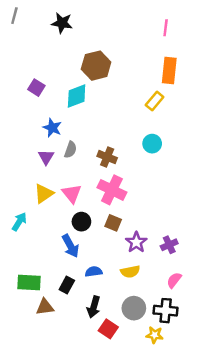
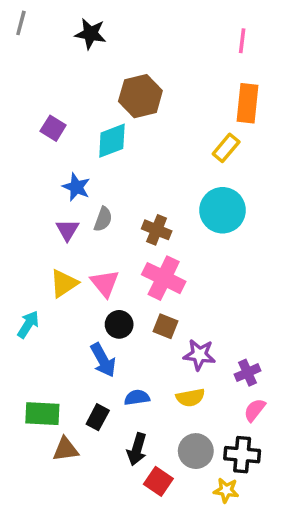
cyan circle: (152, 144) -> (223, 210), size x1.6
purple star: (136, 242) -> (199, 355), turned -30
purple cross: (169, 245) -> (248, 373), moved

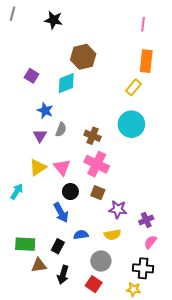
black arrow: (137, 449) -> (63, 275), moved
gray circle: (196, 451) -> (101, 261), moved

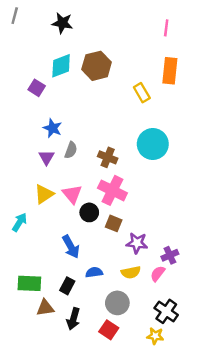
cyan diamond: (66, 83) -> (61, 66), moved
yellow rectangle: (134, 87) -> (142, 93), moved, turned -70
black circle: (70, 192) -> (89, 212), moved
pink semicircle: (150, 242) -> (158, 274), moved
black cross: (143, 268) -> (166, 311), turned 30

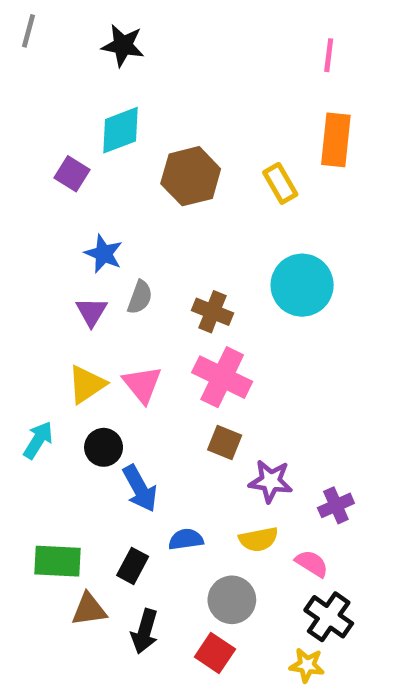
brown hexagon: (97, 66) -> (191, 176), moved
black circle: (89, 212) -> (104, 447), moved
pink semicircle: (158, 274) -> (312, 564), moved, turned 84

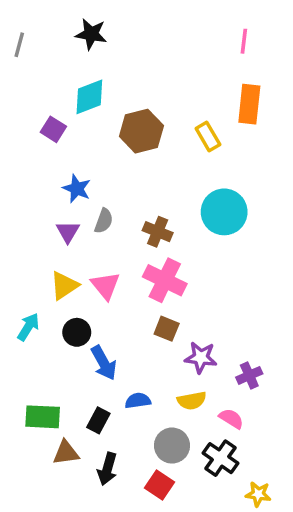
gray line: (29, 31) -> (19, 45), moved
black cross: (329, 617) -> (221, 458), moved
yellow star: (307, 665) -> (258, 494), moved

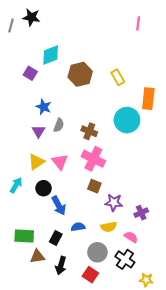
black star: (91, 34) -> (31, 17), moved
orange rectangle: (249, 104) -> (148, 99), moved

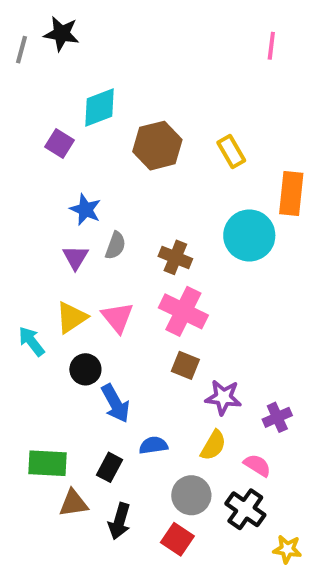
cyan arrow: (16, 185) -> (31, 341), moved, turned -70
yellow semicircle: (109, 227) -> (213, 445), turned -49

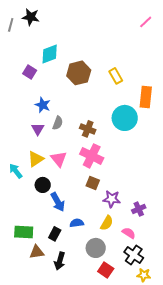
pink line: (271, 46) -> (146, 22), moved, turned 40
black cross: (245, 509) -> (134, 255), moved
red square: (177, 539) -> (106, 270), moved

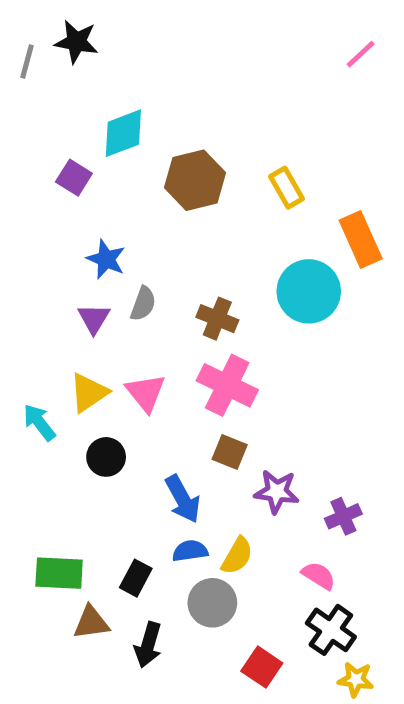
orange rectangle: (146, 97) -> (361, 239), turned -30
blue arrow: (58, 202) -> (183, 499), moved
yellow semicircle: (107, 223) -> (237, 556), moved
gray circle: (96, 248) -> (212, 603), moved

